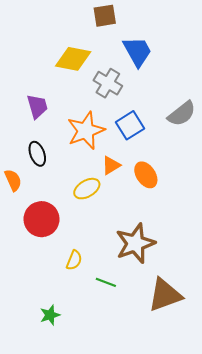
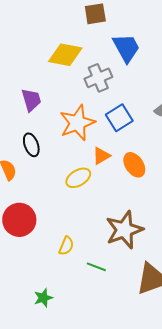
gray cross: (108, 83) -> (98, 78), turned 36
red circle: (42, 219) -> (19, 220), moved

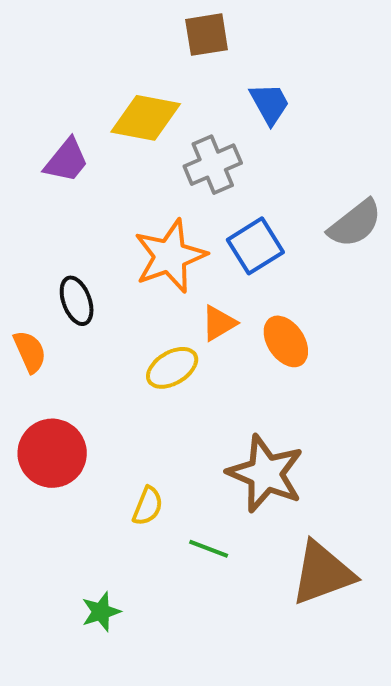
blue trapezoid: (126, 48) -> (270, 104), size x0.7
purple trapezoid: (31, 100) -> (66, 161), moved, turned 55
brown star: (124, 230) -> (266, 474), turned -30

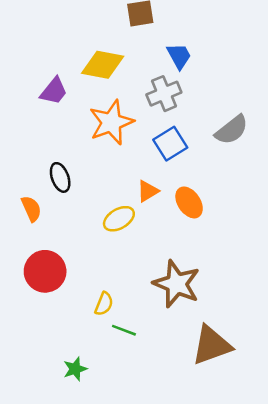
gray cross: (213, 165) -> (164, 94), moved
orange star: (170, 256) -> (111, 122), moved
green line: (209, 549) -> (124, 330), moved

